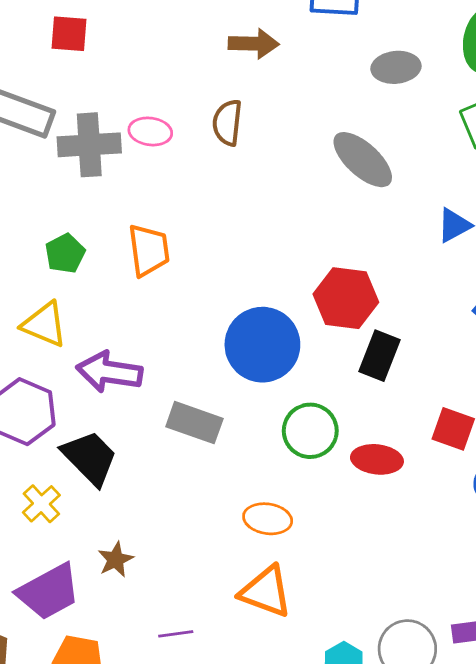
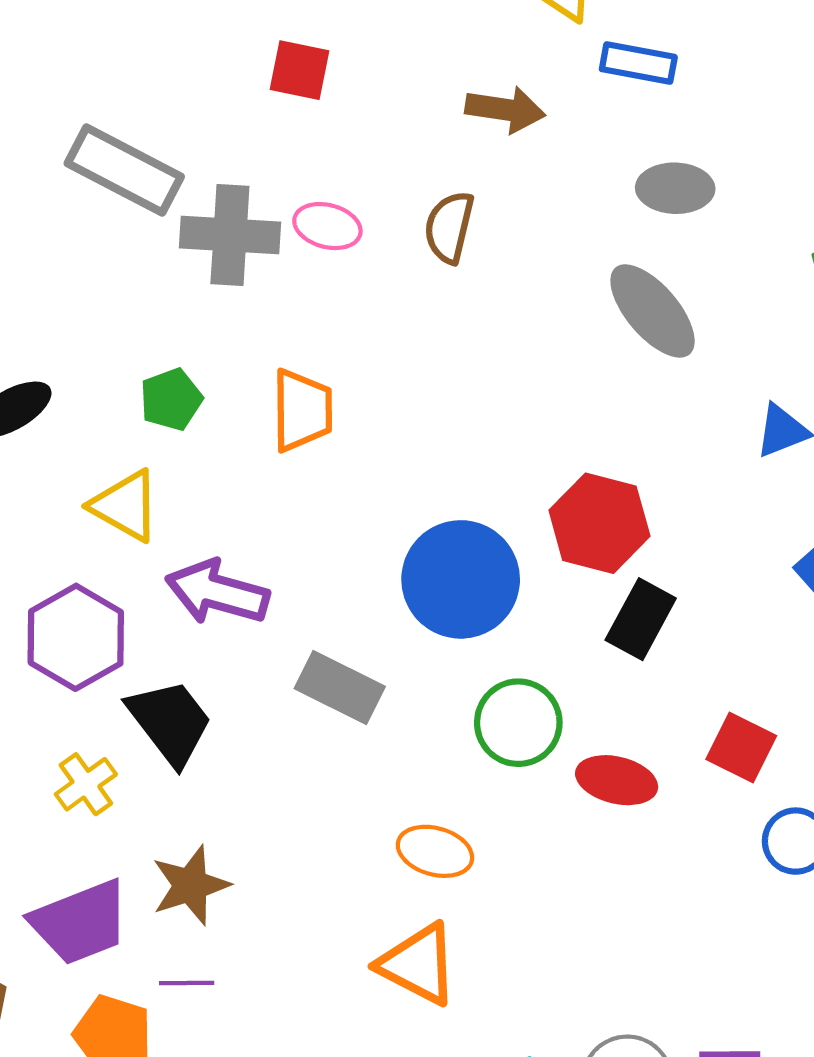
red square: (69, 34) -> (299, 70), moved
gray ellipse: (396, 67) -> (675, 188), moved
brown star: (116, 560) -> (190, 885), size x1.4
purple line: (176, 634) -> (187, 983), moved

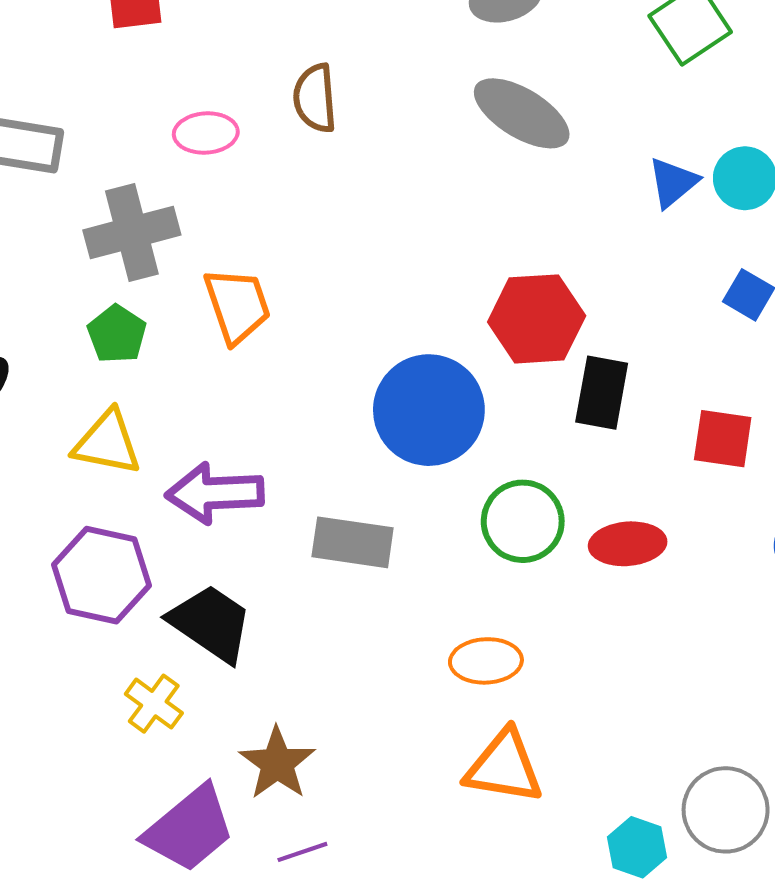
gray cross: (230, 235) -> (132, 233), moved
red square: (741, 747) -> (723, 439), moved

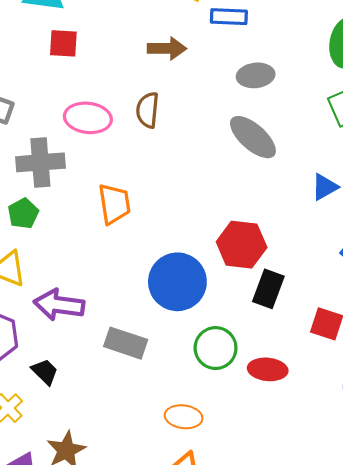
pink ellipse: (206, 133) -> (88, 118), size x1.4
orange trapezoid: (237, 305) -> (114, 204), moved
black trapezoid: (211, 623) -> (45, 372), size x0.6

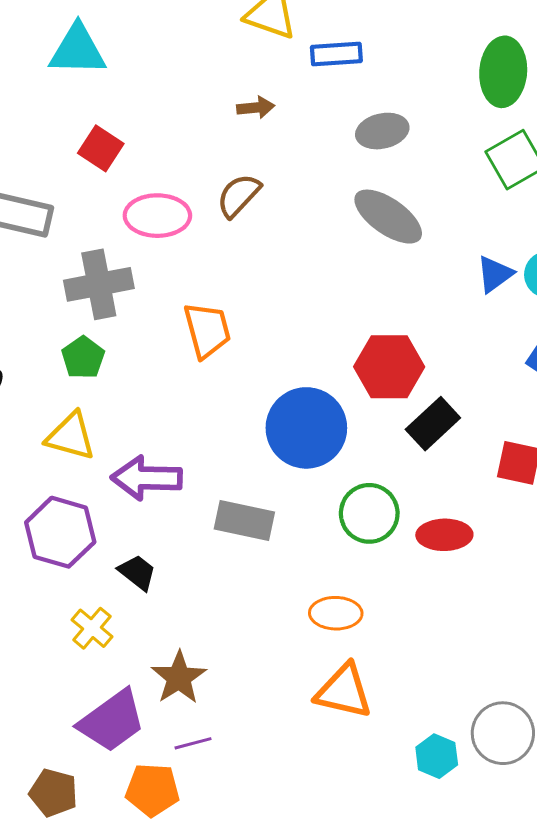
red square: (63, 43) -> (101, 148), moved, turned 36
brown arrow: (167, 48) -> (256, 108), size x0.7
brown semicircle: (148, 110) -> (239, 195), turned 44
black rectangle: (268, 289) -> (433, 424), turned 33

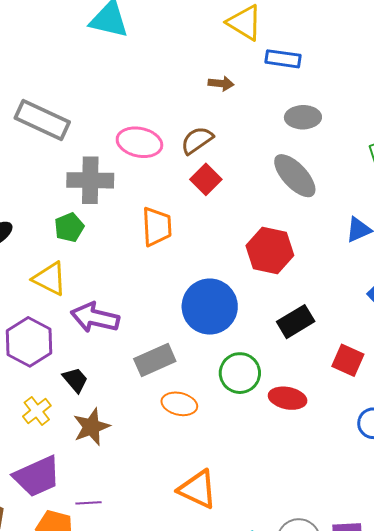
red square: (101, 148) -> (206, 179), moved
red hexagon: (389, 367) -> (270, 250), moved
gray rectangle: (244, 520) -> (155, 360), turned -48
orange ellipse: (336, 613) -> (179, 404), moved
brown star: (179, 678) -> (91, 427), moved

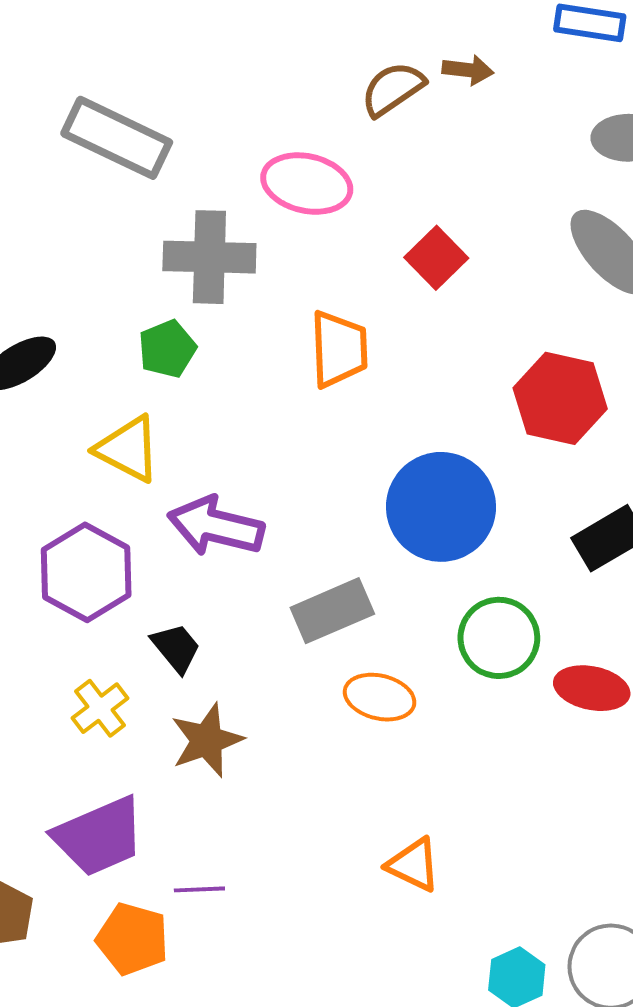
brown semicircle: (197, 140) -> (393, 89), moved
orange triangle: (198, 489) -> (413, 865), size x0.7

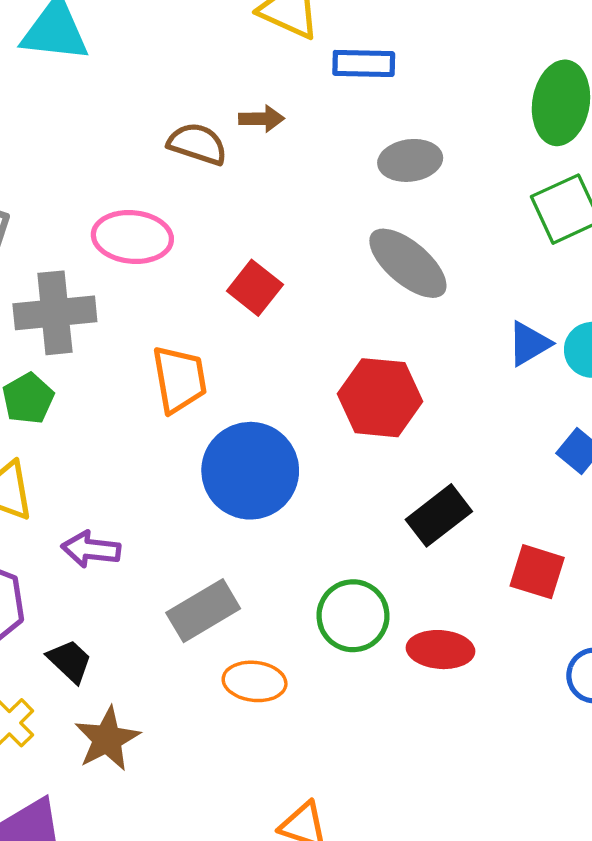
brown semicircle: (393, 89) -> (197, 144), turned 60
blue circle: (441, 507) -> (250, 471), moved
purple arrow: (216, 526) -> (91, 549), size x0.7

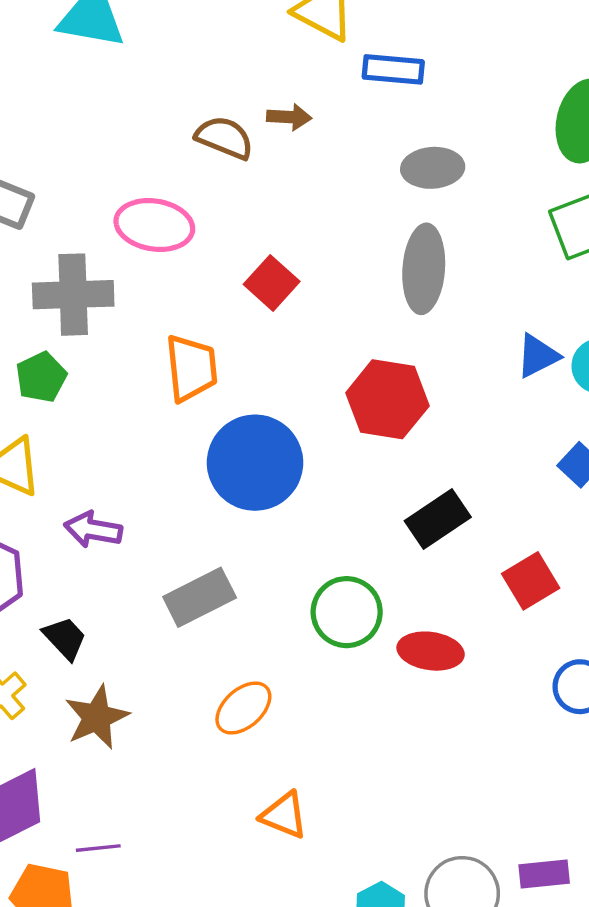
gray ellipse: (408, 263) -> (424, 269), turned 50
red square: (537, 572) -> (531, 581), turned 38
orange ellipse: (255, 681) -> (243, 708), moved, turned -52

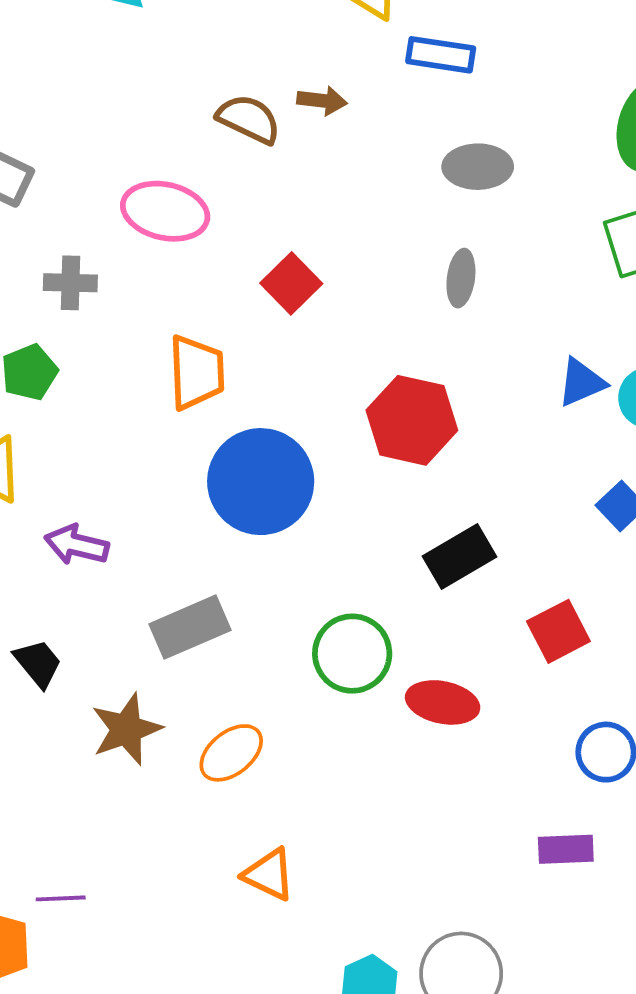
gray ellipse: (424, 269) -> (461, 278), size x0.6
gray cross: (73, 295) -> (70, 283), size x0.6
brown star: (97, 717) -> (126, 729), moved
purple rectangle: (544, 874) -> (566, 849), moved

